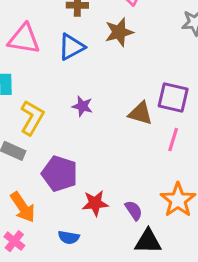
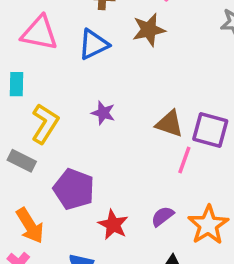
purple square: (173, 97) -> (210, 130), moved
pink line: (173, 140) -> (184, 160), moved
red star: (95, 203) -> (113, 225), turned 30
purple semicircle: (134, 210) -> (162, 216), moved, turned -96

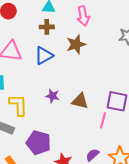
yellow L-shape: (45, 124) -> (18, 105), turned -30
brown triangle: (169, 124) -> (80, 101), moved

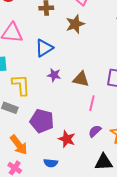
blue triangle: (44, 56) -> (44, 48), moved
pink line: (103, 120) -> (92, 103), moved

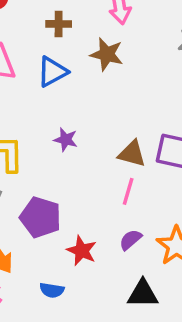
brown star: (75, 24) -> (107, 54), turned 30
blue triangle: (44, 48) -> (52, 72), moved
brown triangle: (81, 79) -> (132, 154), moved

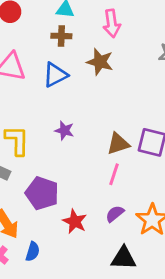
brown triangle: (132, 154) -> (118, 144), turned -35
blue semicircle: (52, 290) -> (33, 252), moved, turned -84

